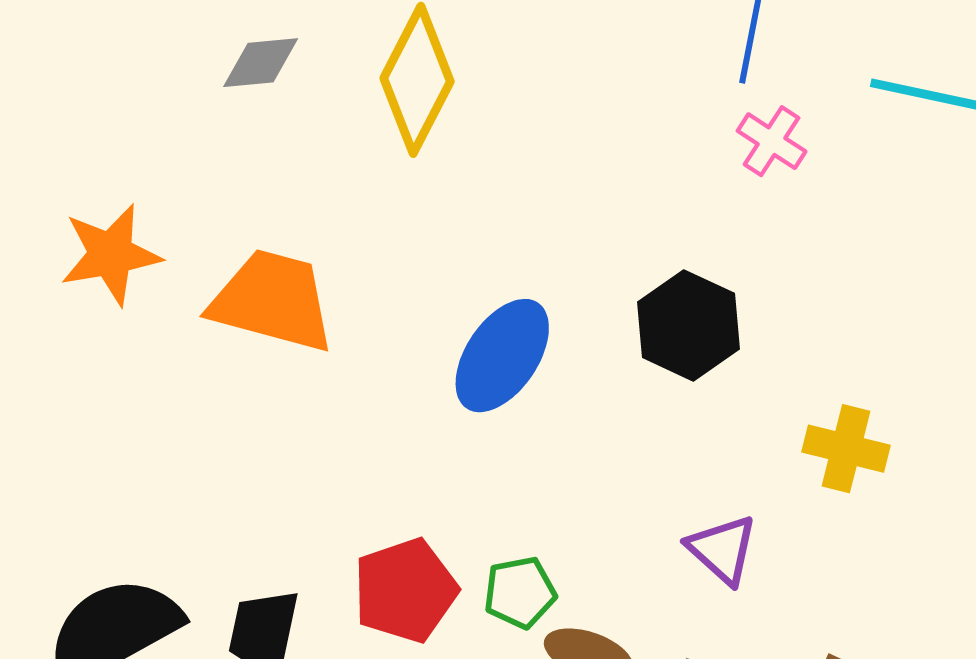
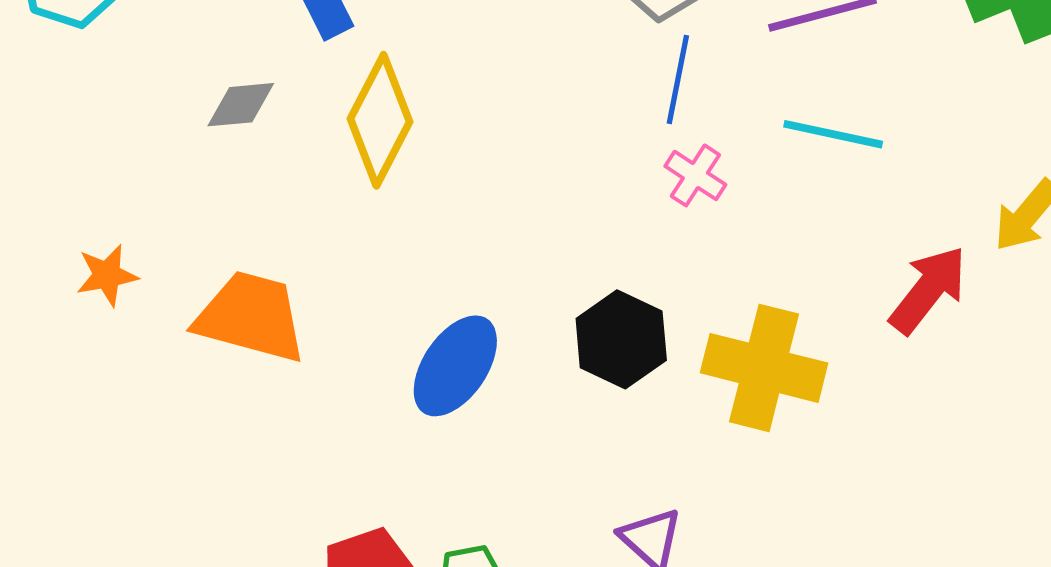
orange star: (111, 254) -> (107, 275), size x0.7
yellow cross: (846, 449) -> (764, 368), moved, size x1.6

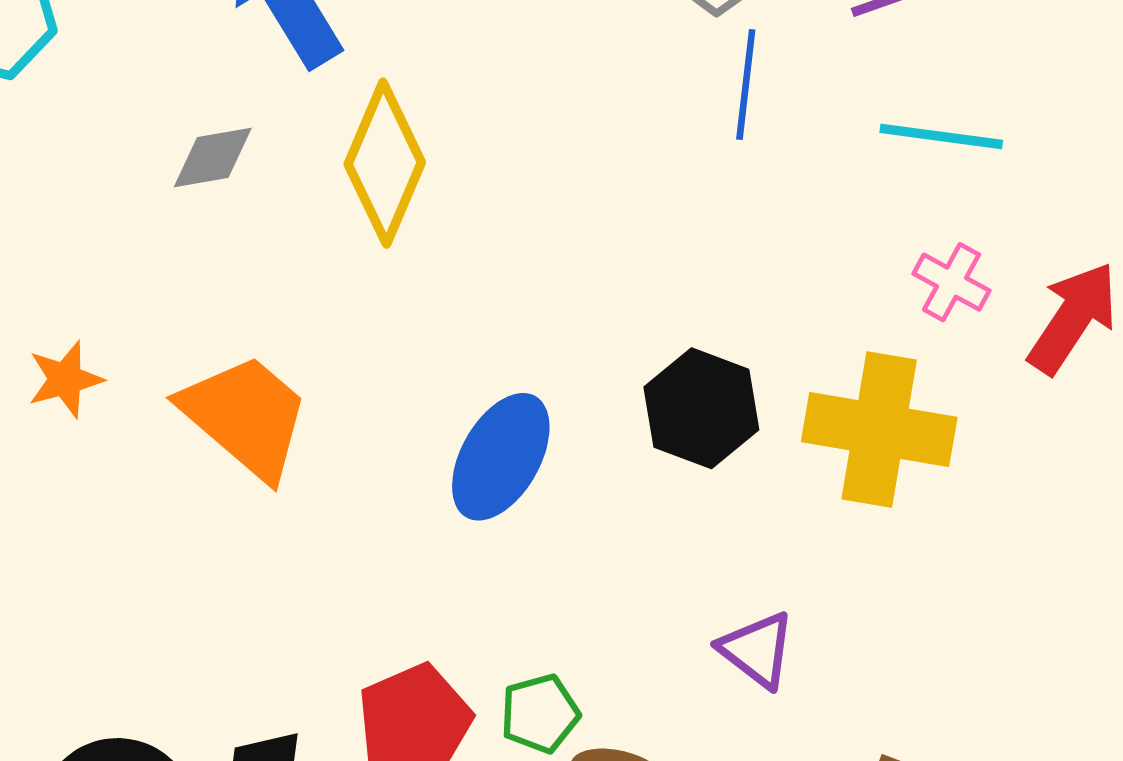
pink cross: (695, 175) -> (952, 282), moved
orange trapezoid: (251, 317) -> (246, 416), turned 30

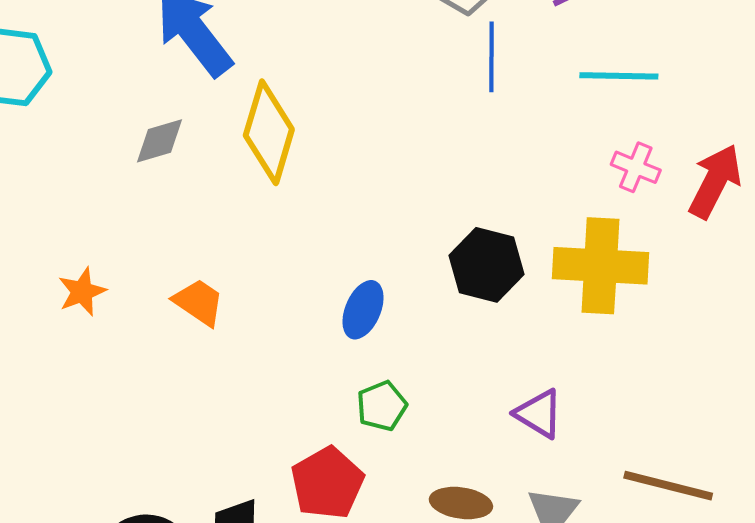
orange trapezoid: (246, 416) -> (199, 302), size x0.6
blue ellipse: (501, 457) -> (363, 310), size x0.7
green pentagon: (540, 714) -> (382, 406), moved

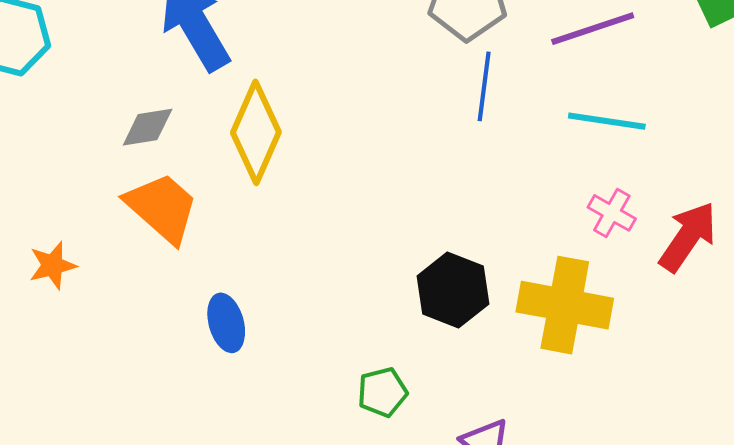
orange trapezoid: (199, 302) -> (162, 208), moved, size x1.5
blue ellipse: (363, 310) -> (226, 323), moved, turned -46
green pentagon: (382, 406) -> (382, 392), moved

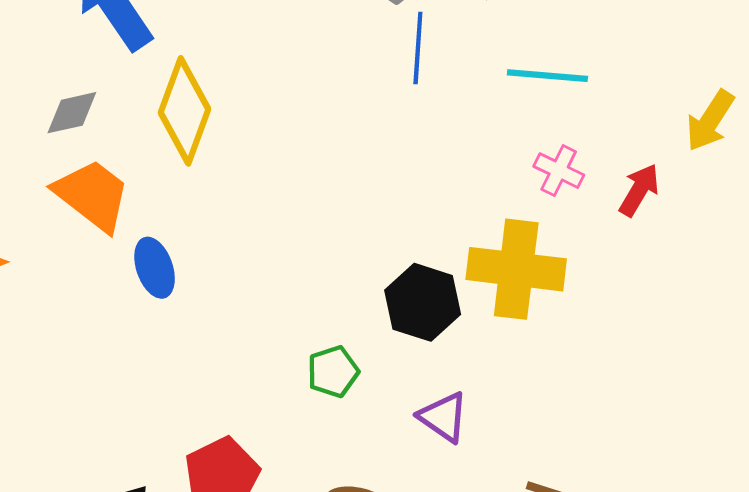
red arrow: (688, 237) -> (639, 190), size x0.7
black hexagon: (453, 290) -> (423, 302), moved
blue ellipse: (226, 323) -> (155, 268), moved

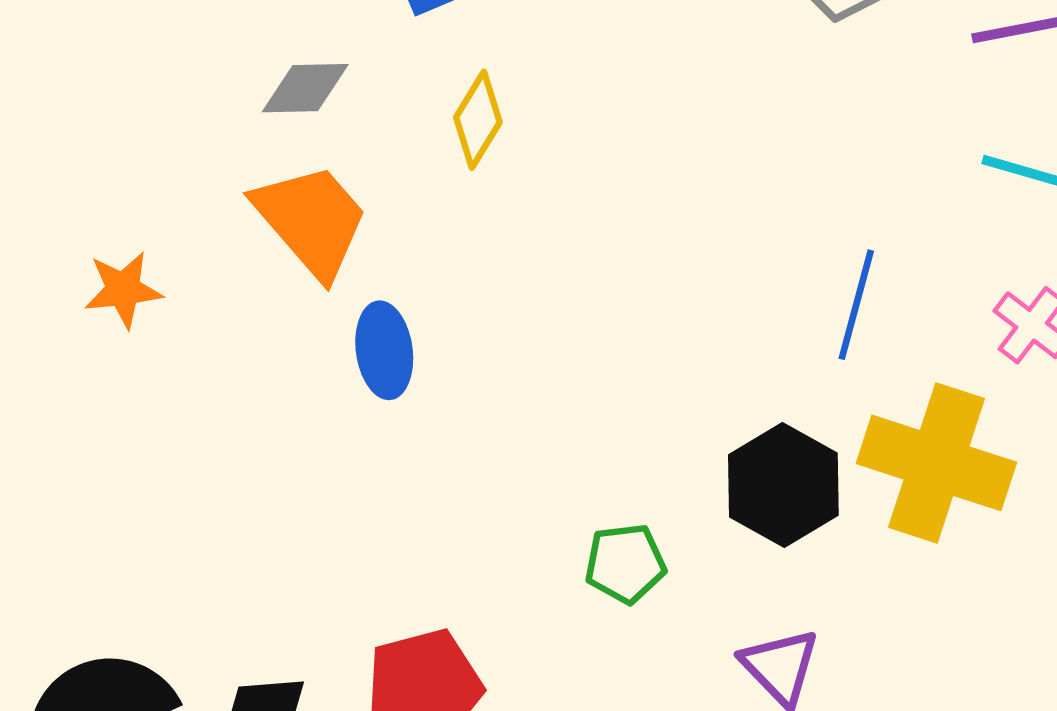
blue line: (418, 48) -> (856, 305), moved
yellow diamond: (185, 111) -> (478, 120), size x0.6

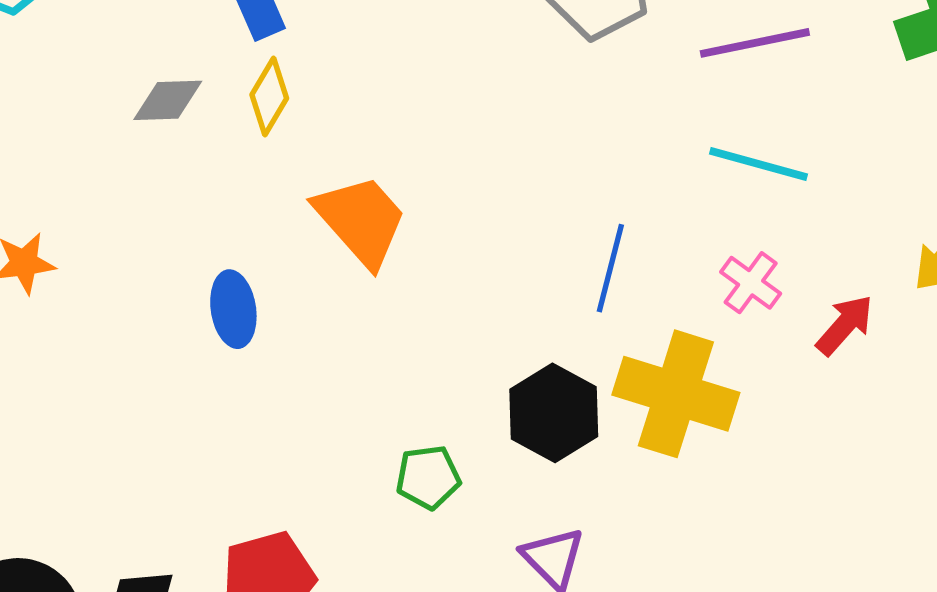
yellow diamond: (478, 120) -> (269, 96), moved
orange trapezoid: (311, 220) -> (361, 220), moved

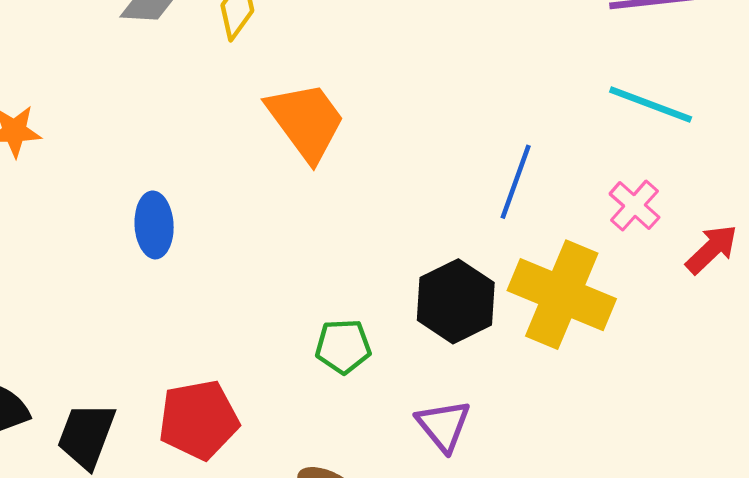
blue ellipse: (233, 309) -> (154, 225), moved

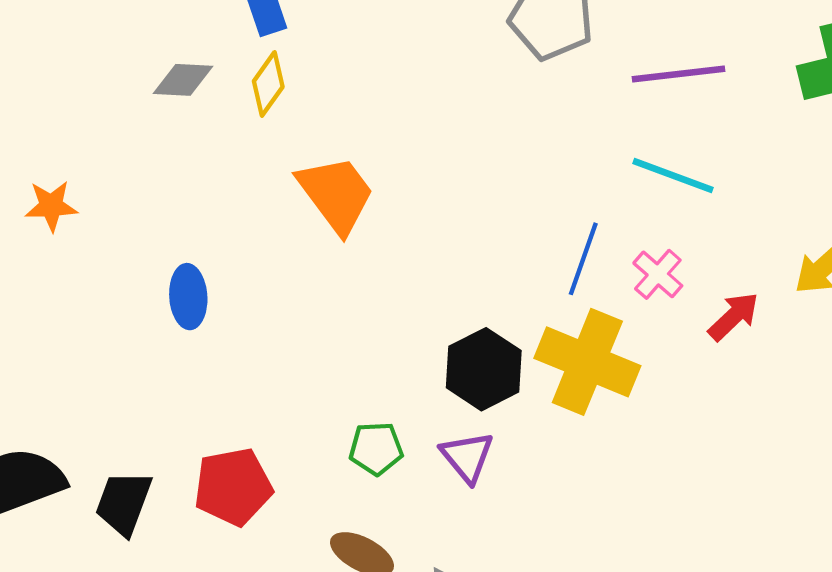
blue line: (516, 182) -> (583, 259), moved
green pentagon: (343, 346) -> (376, 448), moved
purple triangle: (443, 426) -> (467, 457), moved

